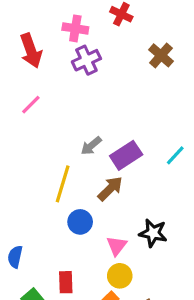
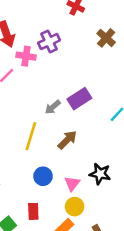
pink cross: (75, 28) -> (26, 56), moved
purple rectangle: (126, 155) -> (79, 99), moved
blue circle: (80, 222) -> (43, 176), moved

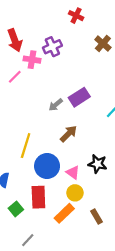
yellow line: (31, 136) -> (26, 146), moved
blue circle: (43, 176) -> (47, 166), size x1.5
pink triangle: (72, 184) -> (73, 172), turned -32
red rectangle: (33, 211) -> (38, 197), size x1.5

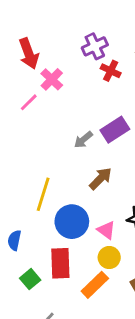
red cross: (76, 16) -> (111, 71), moved
purple cross: (52, 47) -> (95, 46), moved
pink cross: (32, 60) -> (52, 79), turned 35

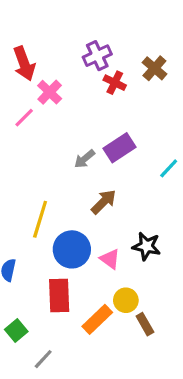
yellow circle: (109, 257) -> (126, 300), moved
green square: (30, 279) -> (16, 330), moved

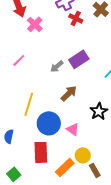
pink line: (24, 118) -> (19, 60), moved
black star: (147, 246) -> (99, 111), moved, turned 30

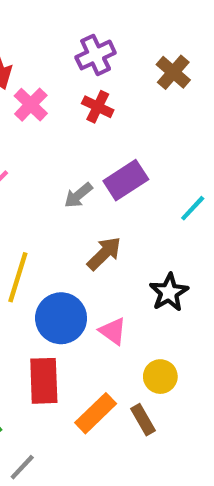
red cross: (76, 18) -> (98, 107), moved
yellow circle: (83, 155) -> (160, 377), moved
brown rectangle: (95, 170) -> (143, 420), moved

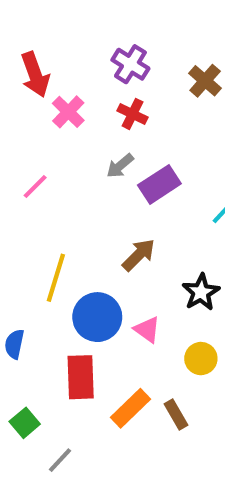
purple cross: (96, 55) -> (130, 64), turned -33
gray arrow: (78, 195) -> (120, 166), moved
yellow circle: (160, 377) -> (201, 359), moved

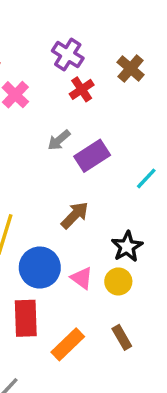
red cross: (133, 114) -> (82, 89), moved, turned 30
yellow circle: (201, 359) -> (118, 281), moved
brown rectangle: (176, 415) -> (122, 337), moved

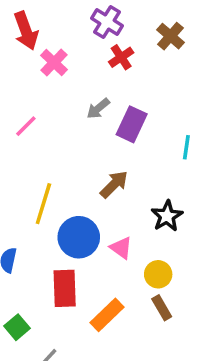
purple rectangle: (92, 156) -> (132, 124), turned -32
cyan line: (146, 178) -> (186, 147), turned -35
yellow circle: (118, 281) -> (158, 274), moved

